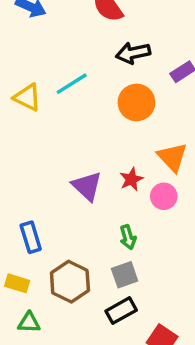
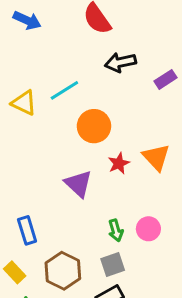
orange circle: (136, 102) -> (94, 126), moved
red star: (131, 179) -> (119, 163), moved
pink circle: (164, 196) -> (148, 229), moved
yellow rectangle: (17, 283) -> (15, 272), turned 30

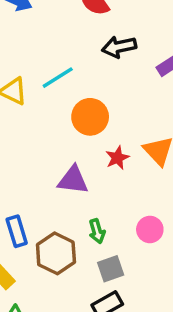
purple triangle: (78, 184) -> (73, 180), turned -36
green arrow: (116, 230) -> (97, 231), moved
brown hexagon: (63, 271) -> (56, 253), moved

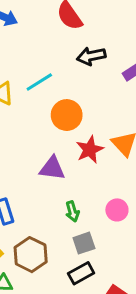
red star: (117, 158) -> (90, 150), size x1.4
brown hexagon: (56, 253) -> (31, 255), moved

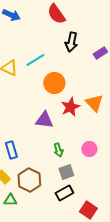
black arrow: (91, 56) -> (71, 42), turned -66

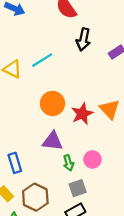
orange circle: (54, 83) -> (52, 103), moved
purple triangle: (44, 120) -> (52, 141), moved
pink circle: (89, 149) -> (92, 159), moved

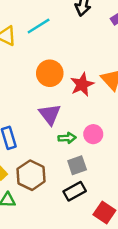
purple triangle: (52, 141) -> (50, 114), turned 45
green arrow: (68, 163) -> (67, 138), turned -77

